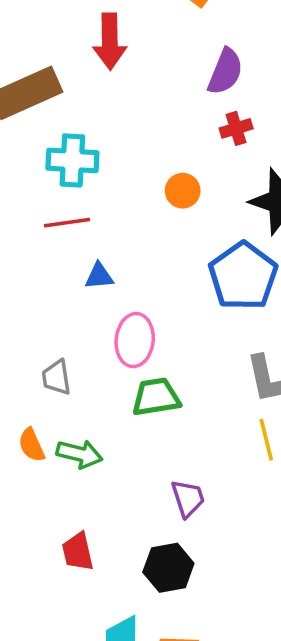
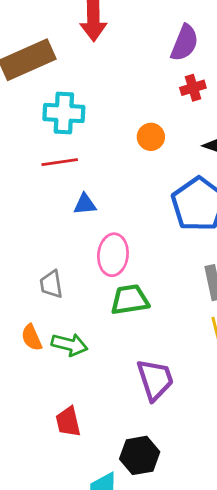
purple trapezoid: (188, 498) -> (155, 380), size x1.4
black hexagon: (168, 568) -> (140, 455), moved

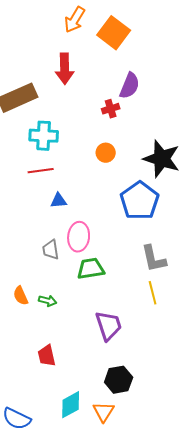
red cross: (193, 88) -> (111, 109), moved
gray trapezoid: (51, 284) -> (51, 250), moved
green arrow: (69, 345) -> (48, 301), size x0.7
black hexagon: (140, 455) -> (119, 380), moved

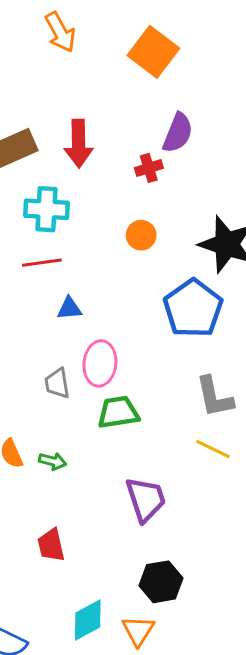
orange arrow: (75, 20) -> (60, 32), moved, turned -60
red arrow: (65, 69) -> (79, 144), moved
yellow line: (153, 293) -> (213, 449), turned -50

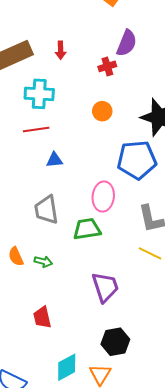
red arrow: (79, 144) -> (61, 50), size x0.6
blue pentagon: (193, 308) -> (137, 160), turned 30
pink ellipse: (100, 363) -> (103, 197), moved
gray trapezoid: (57, 383) -> (46, 210), size x1.4

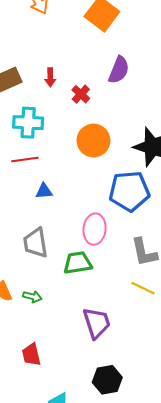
red cross: (107, 66) -> (81, 94), moved, turned -30
orange circle: (102, 111) -> (93, 141), size x1.6

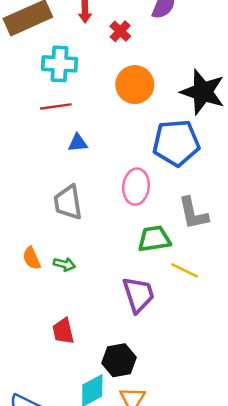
green trapezoid: (78, 263) -> (154, 239), moved
yellow line: (143, 288) -> (185, 270), moved
black hexagon: (107, 380) -> (119, 360), moved

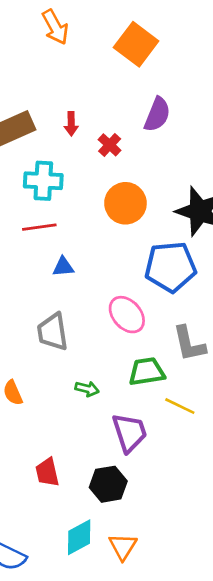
pink ellipse: (136, 187) -> (127, 315), turned -48
green arrow: (64, 264) -> (87, 389), moved
black hexagon: (119, 360) -> (108, 484), moved

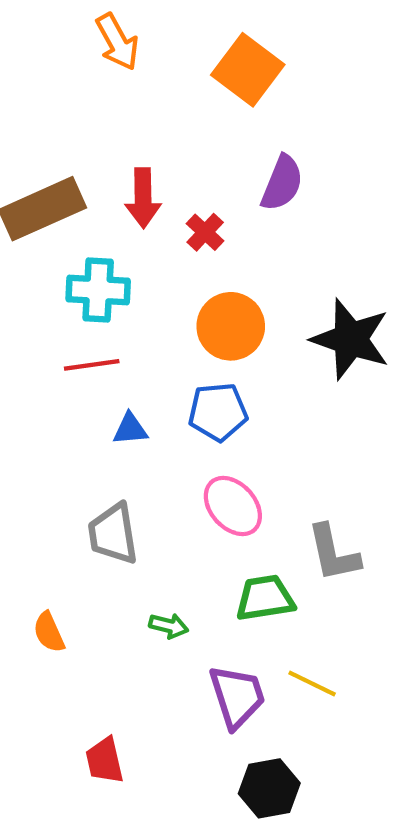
red arrow: (71, 124) -> (143, 198), size x1.5
blue pentagon: (171, 267) -> (218, 412), moved, size x0.7
yellow line: (180, 406) -> (312, 684), moved
black hexagon: (108, 484) -> (269, 788), moved

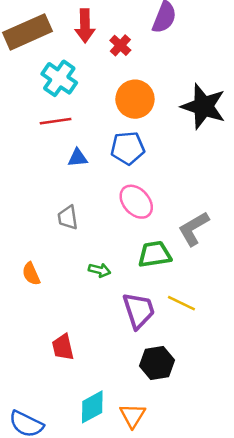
cyan cross: (98, 290) -> (59, 78), turned 32
gray trapezoid: (113, 534) -> (68, 218), size x0.7
gray L-shape: (333, 553) -> (194, 229), turned 72

